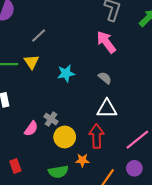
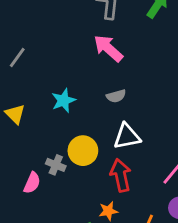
yellow triangle: (32, 62) -> (15, 114), moved
gray semicircle: (105, 78) -> (116, 96), turned 136
yellow circle: (65, 137) -> (83, 151), moved

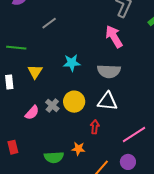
gray semicircle: (116, 96) -> (109, 71), size x1.6
yellow triangle: (15, 114) -> (35, 72), moved
red arrow: (121, 175) -> (95, 127), size x0.6

